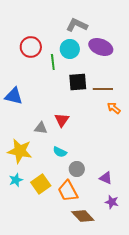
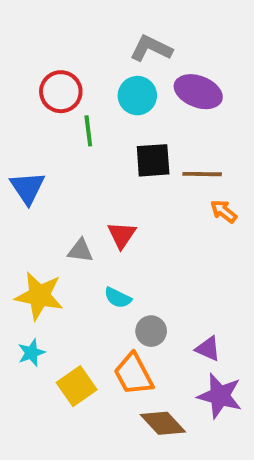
green line: (53, 62) -> (88, 131), moved
blue triangle: (14, 96) -> (27, 188), turned 42
yellow square: (41, 184) -> (77, 386), moved
purple star: (112, 202) -> (220, 396), size x1.6

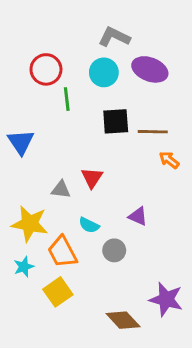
purple triangle: (208, 349) -> (138, 216), moved
orange trapezoid: (133, 374) -> (62, 252), moved

